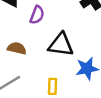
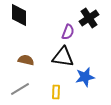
purple semicircle: (37, 15) -> (68, 32), moved

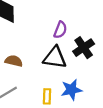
black cross: (89, 18) -> (84, 48), moved
blue star: (85, 77) -> (71, 90), moved

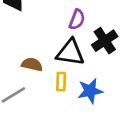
brown semicircle: (14, 61) -> (32, 64), moved
yellow rectangle: (47, 96) -> (61, 82), moved

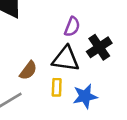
brown semicircle: (32, 64) -> (28, 71), turned 114

